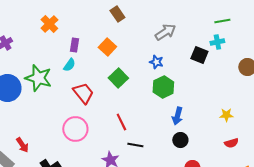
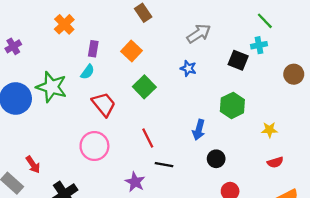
green line: (222, 21) -> (265, 21), turned 56
green hexagon: (163, 87) -> (232, 105), moved
blue arrow: (177, 116) -> (199, 130), moved

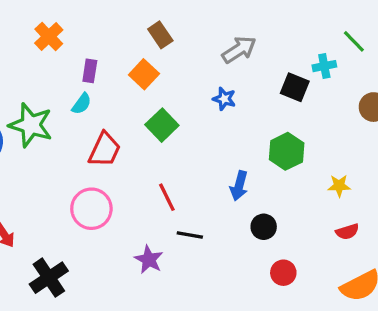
brown rectangle: (143, 13) -> (160, 35), moved
green line: (265, 21) -> (354, 41), moved
red trapezoid: (104, 104) -> (105, 150), turned 64

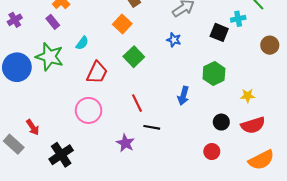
purple rectangle: (90, 71) -> (53, 22), moved, turned -48
black circle: (264, 227) -> (221, 122), moved
red semicircle: (347, 232) -> (253, 125), size x1.6

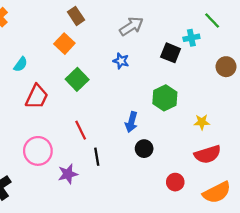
pink circle: (89, 110) -> (38, 151), moved
black circle: (221, 122) -> (144, 149), moved
black line: (152, 127) -> (97, 157), turned 70
purple star: (125, 143) -> (68, 174), turned 30
red circle: (212, 152) -> (175, 182), moved

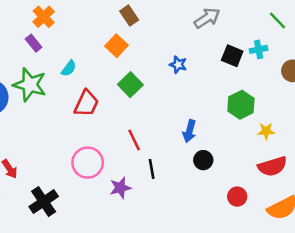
gray arrow: (131, 26) -> (207, 18), moved
cyan cross: (191, 38) -> (259, 49), moved
green hexagon: (165, 98) -> (241, 105), moved

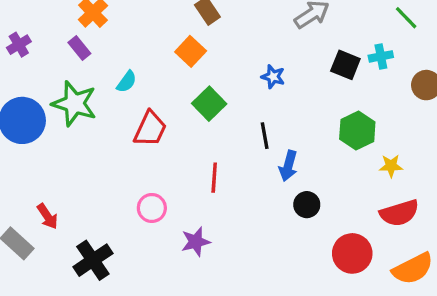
red line: (134, 140) -> (214, 178), turned 30
pink circle: (88, 163) -> (152, 208), size x0.7
black line: (152, 169) -> (265, 136), moved
red circle: (237, 197) -> (352, 253), size x1.5

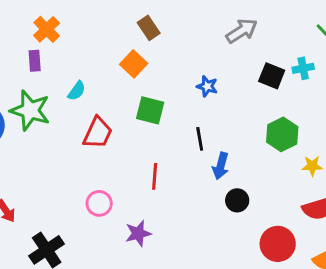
purple rectangle: (79, 48) -> (35, 61), turned 35
green square: (209, 104) -> (150, 110), turned -32

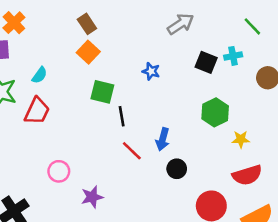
brown rectangle: (149, 28) -> (87, 24), moved
red trapezoid: (98, 133) -> (37, 111), moved
black line: (200, 139) -> (122, 116), moved
red line: (155, 176) -> (132, 151), moved, turned -50

